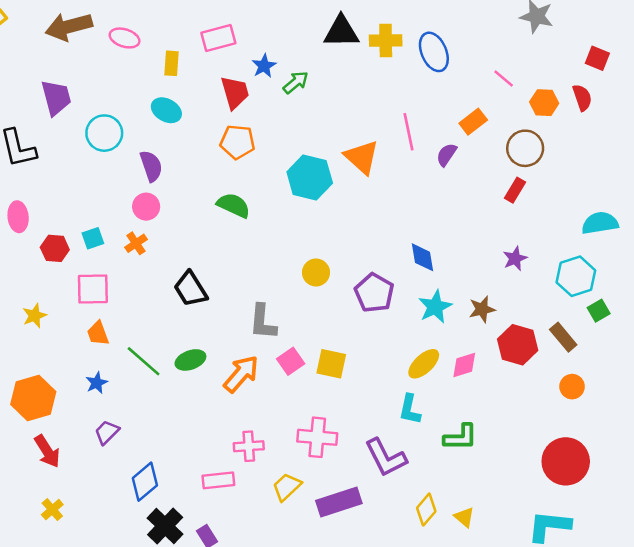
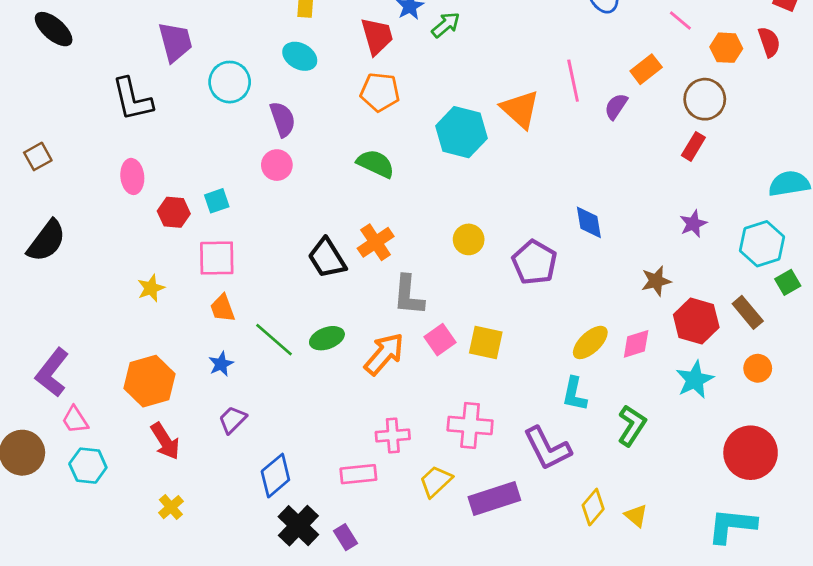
orange cross: (136, 243) -> (376, 242), moved, size x1.4
cyan star: (435, 307) -> (695, 380), moved
green L-shape: (460, 437) -> (632, 425), turned -57

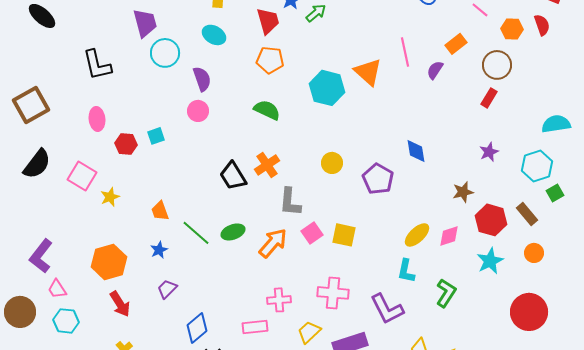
purple trapezoid: (175, 42) -> (145, 23), moved
brown square: (38, 156) -> (31, 105), size x1.8
pink square: (217, 258) -> (82, 176), moved, turned 32

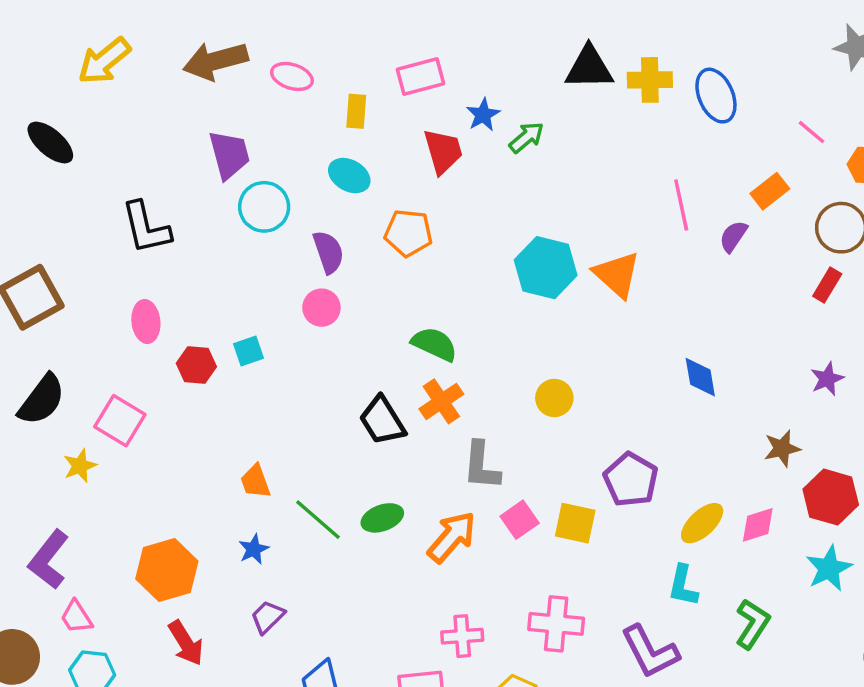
orange pentagon: (270, 60) -> (408, 233), moved
orange triangle: (368, 72) -> (617, 275), moved
green semicircle: (267, 110) -> (434, 344), moved
purple pentagon: (378, 179) -> (631, 480), moved
yellow star: (110, 197) -> (80, 466), moved

